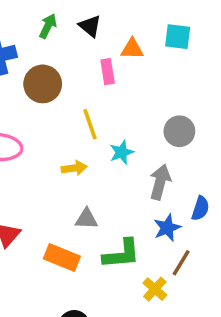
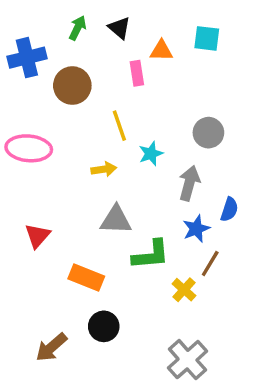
gray triangle: (86, 219) -> (116, 220), size x1.4
orange rectangle: (62, 257) -> (86, 278), moved

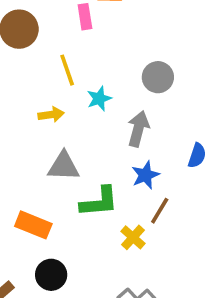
blue semicircle: (229, 209) -> (197, 155), moved

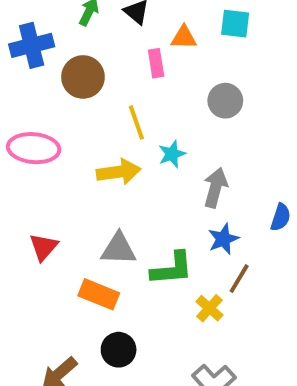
gray circle: (158, 77) -> (225, 101), moved
yellow arrow: (51, 115) -> (119, 172), size x1.5
gray triangle: (64, 166) -> (119, 249), moved

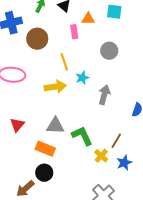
blue star: (223, 239) -> (124, 163), moved
green L-shape: (172, 269) -> (82, 136), turned -110
black circle: (119, 350) -> (44, 173), moved

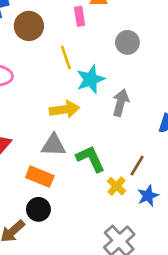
cyan star: (82, 78) -> (90, 79), size x1.5
yellow arrow: (55, 87) -> (64, 109), moved

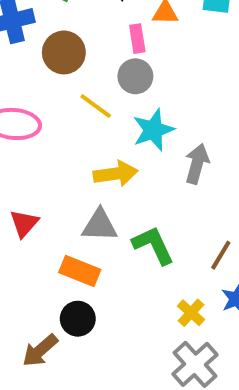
gray circle: (127, 42) -> (135, 76), moved
yellow line: (66, 57) -> (96, 106), moved, turned -35
yellow cross: (117, 186) -> (191, 313), moved

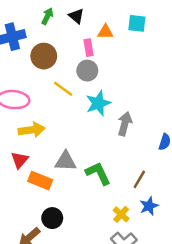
yellow arrow: (116, 174) -> (32, 130), moved
orange rectangle: (80, 271) -> (40, 181), moved

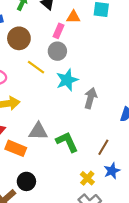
pink rectangle: (89, 48) -> (58, 31), turned 32

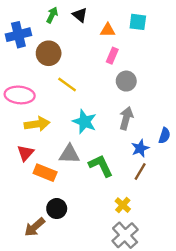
pink rectangle: (58, 31) -> (112, 56), moved
gray circle: (57, 51) -> (126, 81), moved
cyan star: (67, 80) -> (85, 122), moved, turned -30
blue star: (112, 171) -> (140, 148), moved

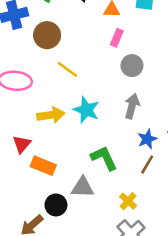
yellow arrow: (37, 124) -> (51, 115), moved
gray triangle: (69, 154) -> (83, 187), moved

